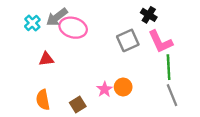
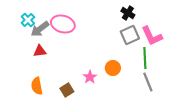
gray arrow: (57, 17) -> (40, 29), moved
gray square: (128, 40) -> (130, 35), moved
pink L-shape: (160, 42) -> (152, 36), moved
orange circle: (123, 87) -> (113, 68), moved

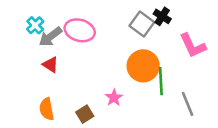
gray square: (130, 35) -> (142, 24), moved, turned -30
red triangle: (40, 51) -> (50, 65), turned 40
green line: (145, 58) -> (161, 81), moved
orange circle: (113, 68) -> (143, 66), moved, size x1.6

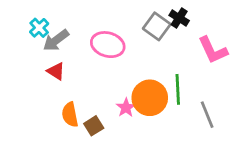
pink ellipse: (80, 30) -> (108, 45), moved
orange circle: (143, 66) -> (150, 98), moved
orange semicircle: (47, 109) -> (70, 115), moved

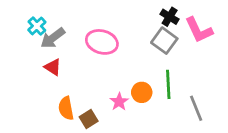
gray square: (157, 26) -> (164, 41), moved
pink L-shape: (213, 50) -> (199, 30), moved
orange circle: (150, 98) -> (142, 92), size x0.6

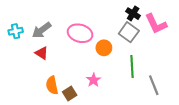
cyan cross: (37, 26) -> (16, 31), moved, turned 32
orange circle: (142, 92) -> (104, 48), moved

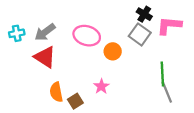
pink L-shape: (156, 24) -> (169, 25), turned 120
red triangle: (42, 53) -> (45, 57), size x1.5
green line: (132, 67) -> (162, 74), moved

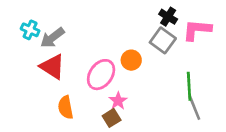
cyan cross: (17, 33) -> (30, 30), moved, turned 35
pink ellipse: (87, 36) -> (101, 75), moved, turned -70
brown square: (75, 101) -> (112, 118), moved

